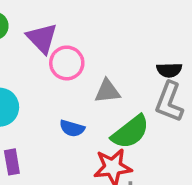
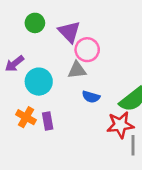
gray triangle: (107, 91) -> (77, 70), moved

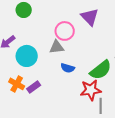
purple triangle: (69, 32) -> (90, 17), moved
purple rectangle: (48, 121) -> (34, 87), turned 64

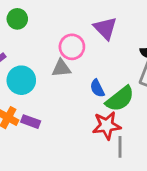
blue semicircle: (68, 68) -> (97, 88), moved, turned 48
purple rectangle: (34, 87) -> (31, 122), turned 56

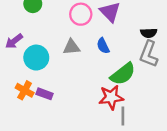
pink circle: (72, 47) -> (81, 14), moved
blue semicircle: (97, 88) -> (103, 46), moved

